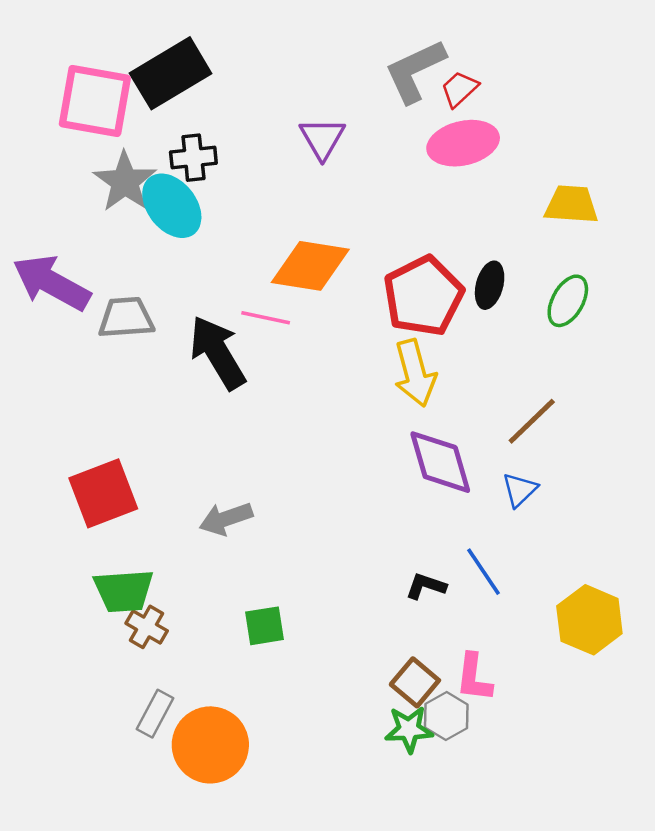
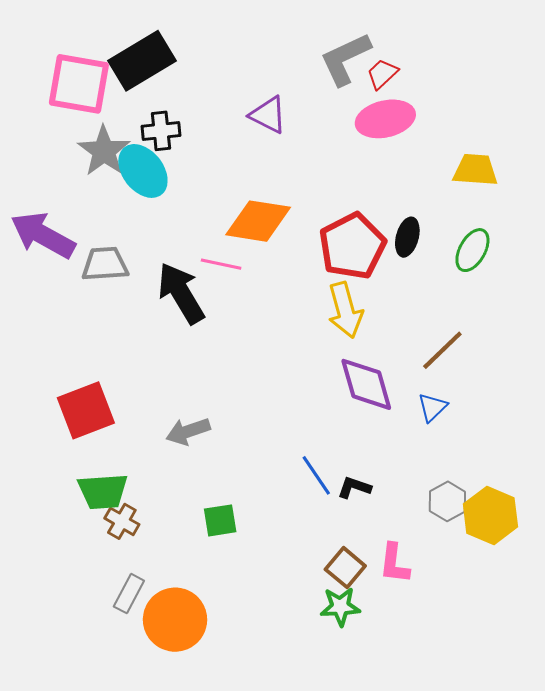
purple triangle: (322, 138) -> (268, 115), turned -33
blue line: (484, 572) -> (316, 475), moved
gray hexagon: (446, 716) -> (447, 501), moved

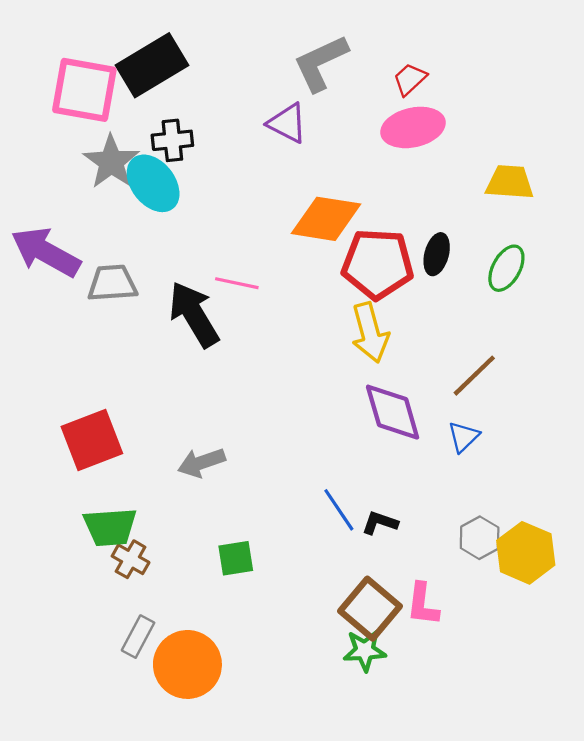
gray L-shape: (345, 59) -> (321, 63), moved
orange diamond: (258, 221) -> (326, 219), moved
red pentagon: (352, 246) -> (378, 264), turned 30
brown square: (345, 568) -> (370, 609), size x1.4

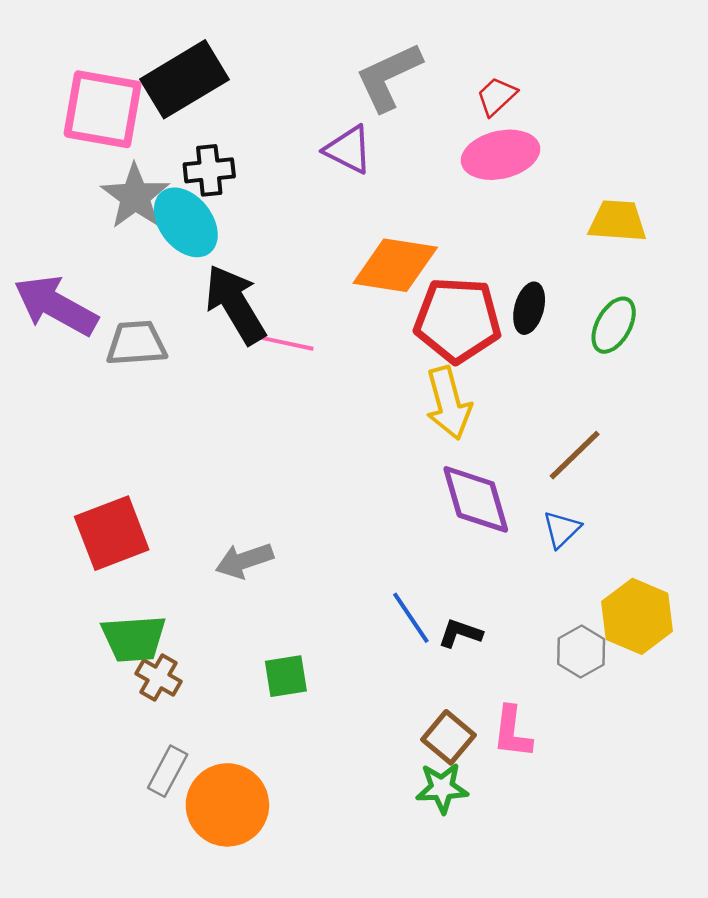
black arrow: (194, 314) -> (235, 304), moved
yellow hexagon: (526, 553) -> (637, 616), moved
brown square: (370, 609) -> (448, 737), size x0.7

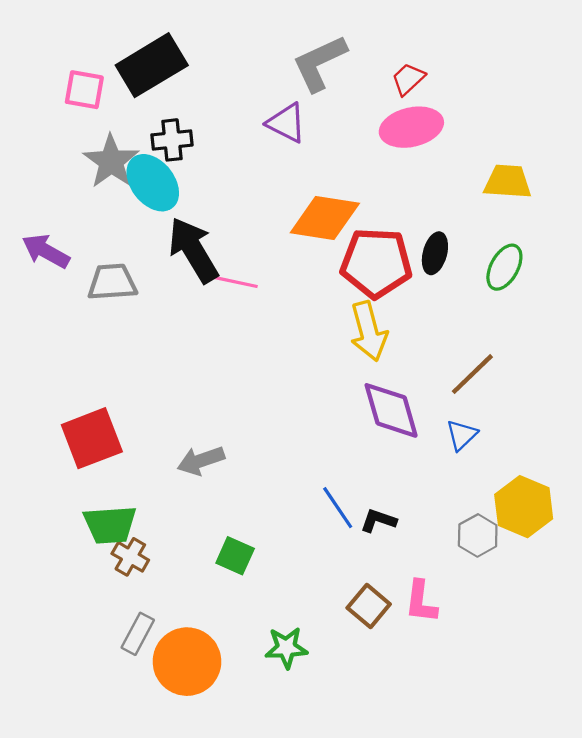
pink square: (103, 109) -> (84, 90), size x0.6
purple arrow: (56, 306) -> (46, 251), size x0.7
green square: (286, 676) -> (235, 556), turned 33
green star: (442, 788) -> (286, 648), moved

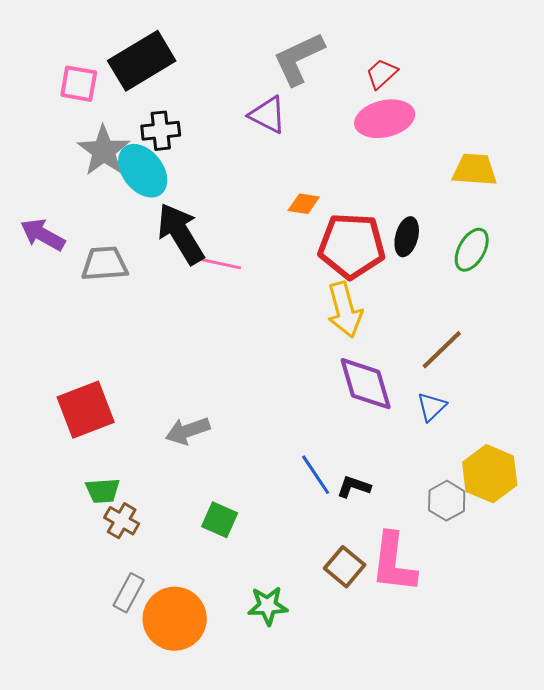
orange diamond: (325, 218) -> (304, 204), size x0.5
green trapezoid: (110, 525) -> (103, 491), size x0.7
pink L-shape: (421, 602) -> (394, 563), size x1.5

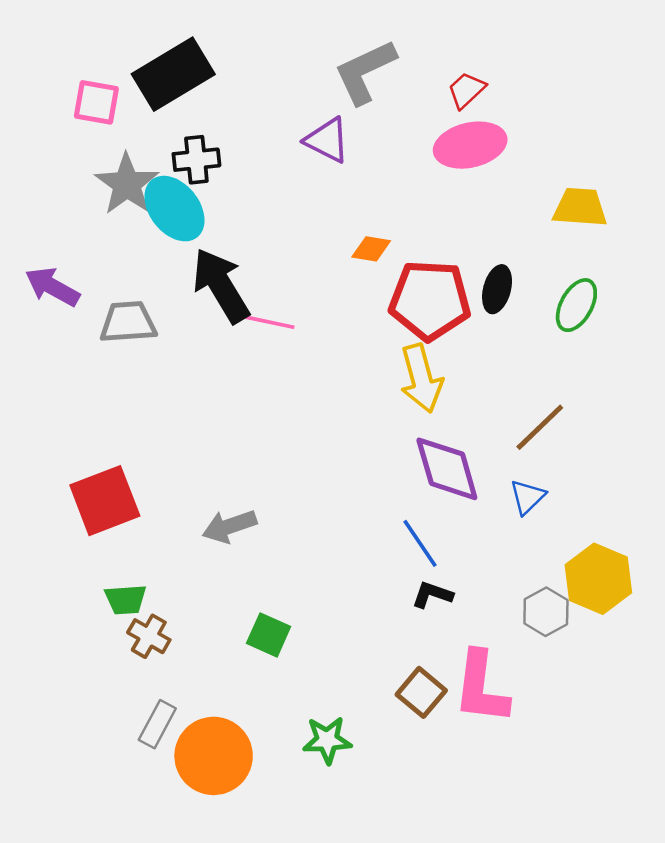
blue line: (316, 475) -> (420, 543), moved

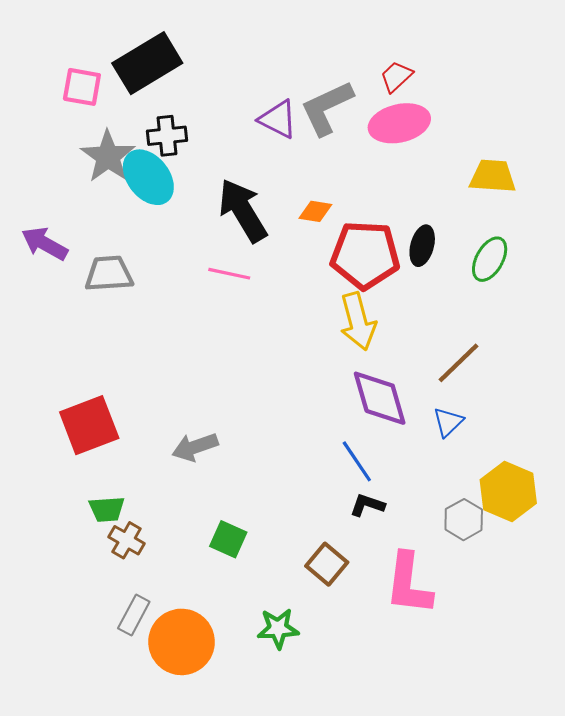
gray L-shape: (365, 72) -> (327, 108), moved
black arrow: (221, 286) -> (243, 210), moved
brown square: (421, 692) -> (327, 564), moved

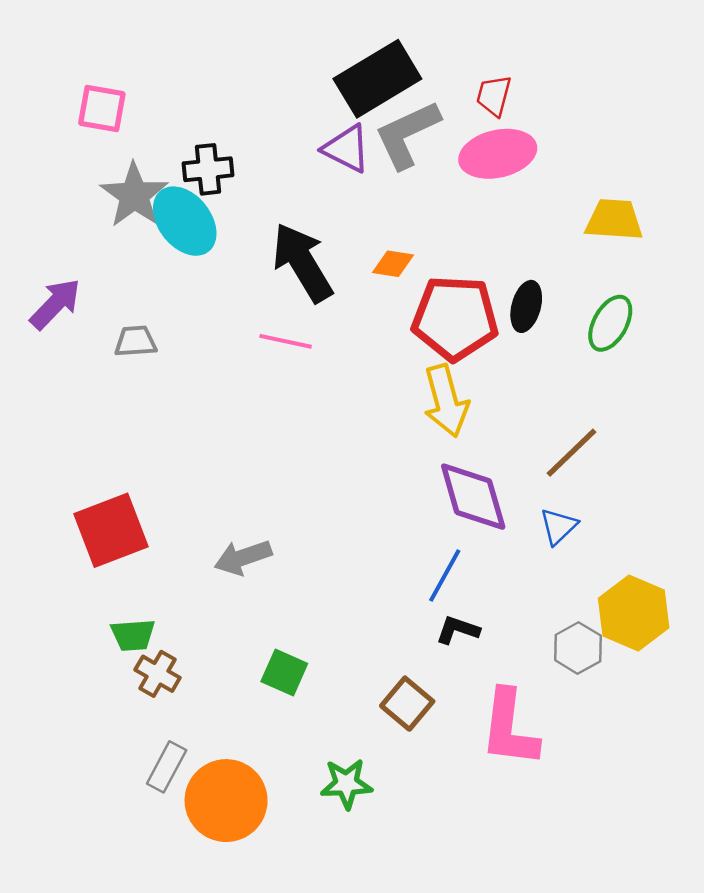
black rectangle: (147, 63) -> (377, 79), moved
red trapezoid: (396, 77) -> (494, 96), turned -32
purple arrow: (45, 244) -> (55, 304), turned 105
gray trapezoid: (109, 274) -> (136, 341), size x0.7
blue line: (357, 461) -> (445, 575), turned 63

